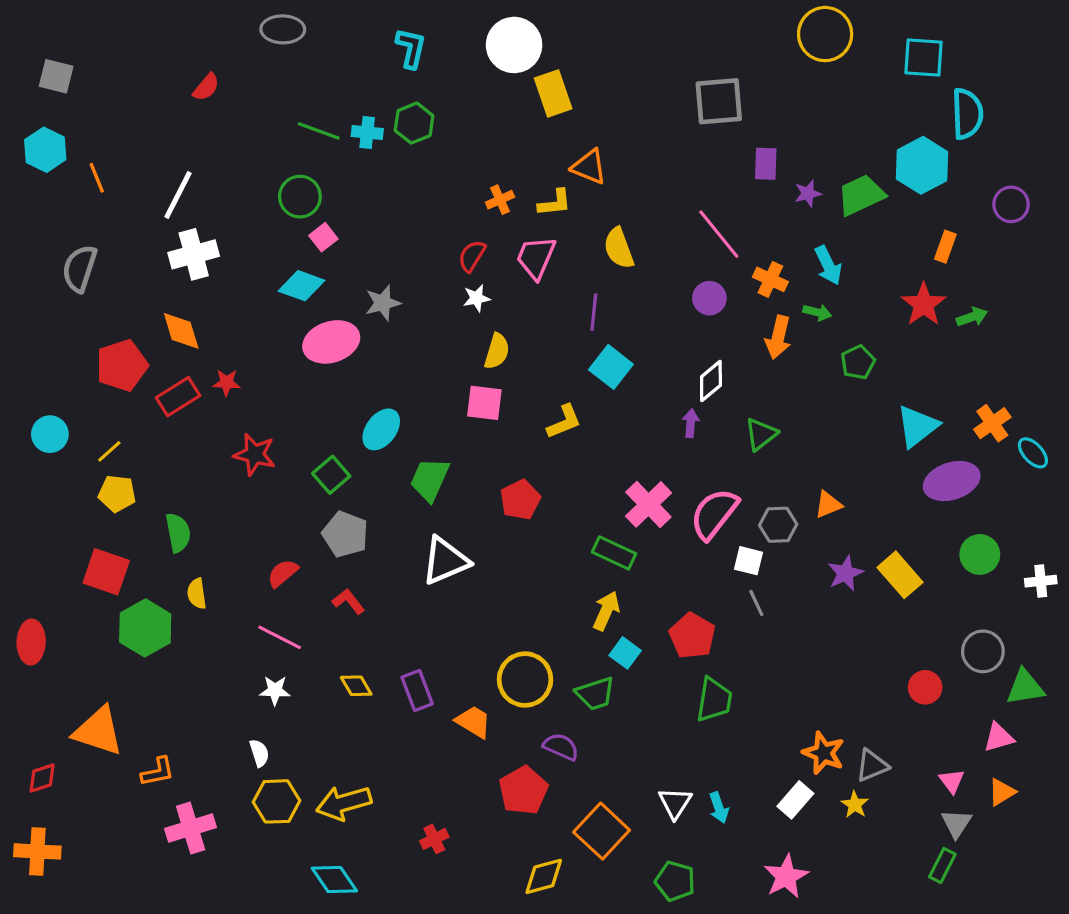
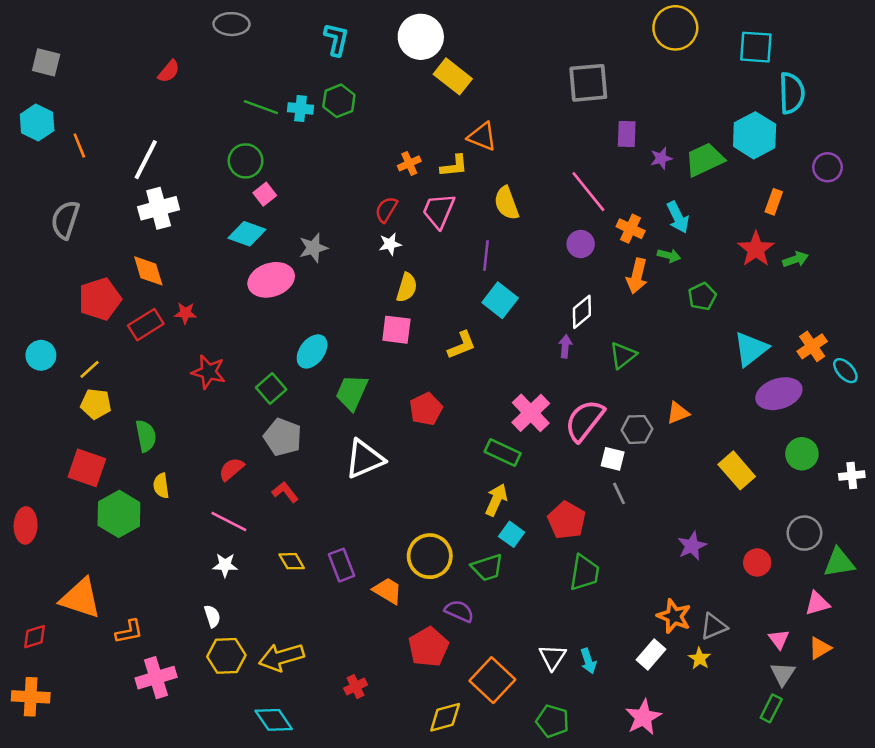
yellow rectangle: (553, 93) -> (453, 76), turned -33
purple star: (845, 573) -> (692, 546), moved

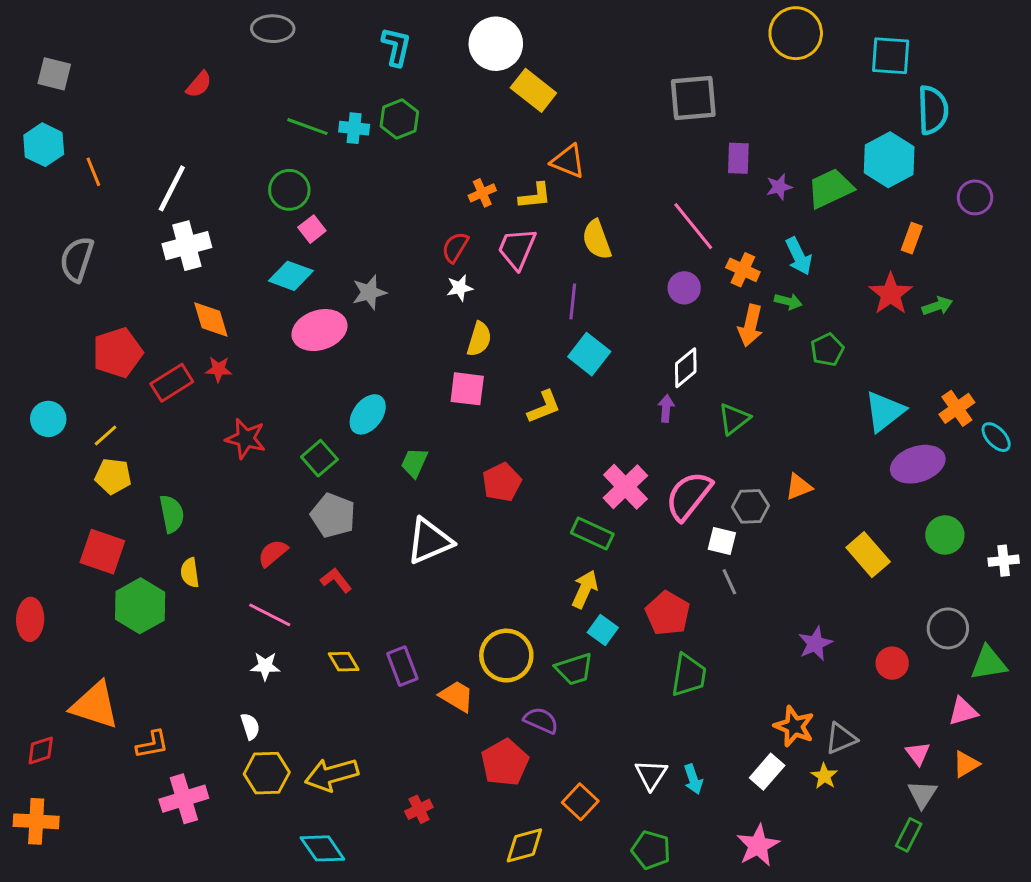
orange diamond: (148, 271) -> (211, 319), moved
green trapezoid: (352, 392) -> (414, 463), size x0.7
orange square: (492, 680) -> (580, 802), size x0.7

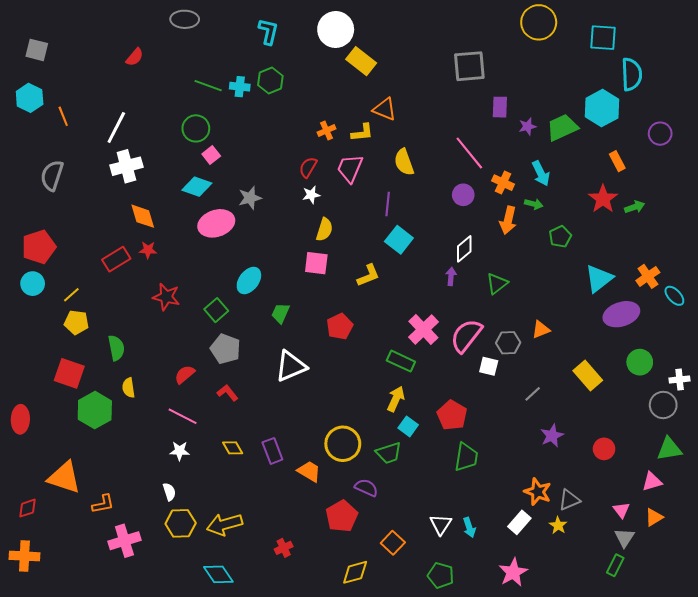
orange rectangle: (912, 238) -> (617, 161), turned -48
red pentagon: (118, 353) -> (39, 247), moved
gray line: (729, 582) -> (533, 394), moved, turned 72
gray circle: (948, 628) -> (663, 405), moved

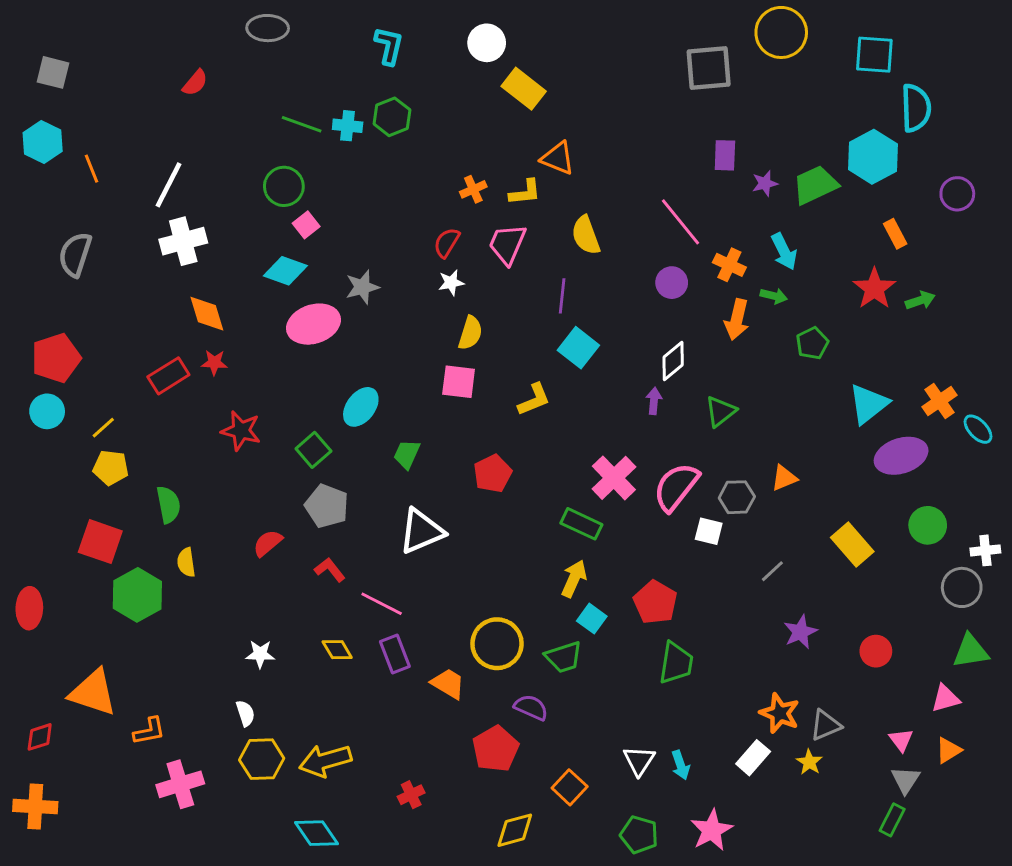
white circle: (336, 29) -> (487, 43), size x0.7
gray square: (469, 66) -> (709, 68), moved
pink line: (183, 416) -> (382, 604), moved
pink star: (513, 572) -> (712, 830), moved

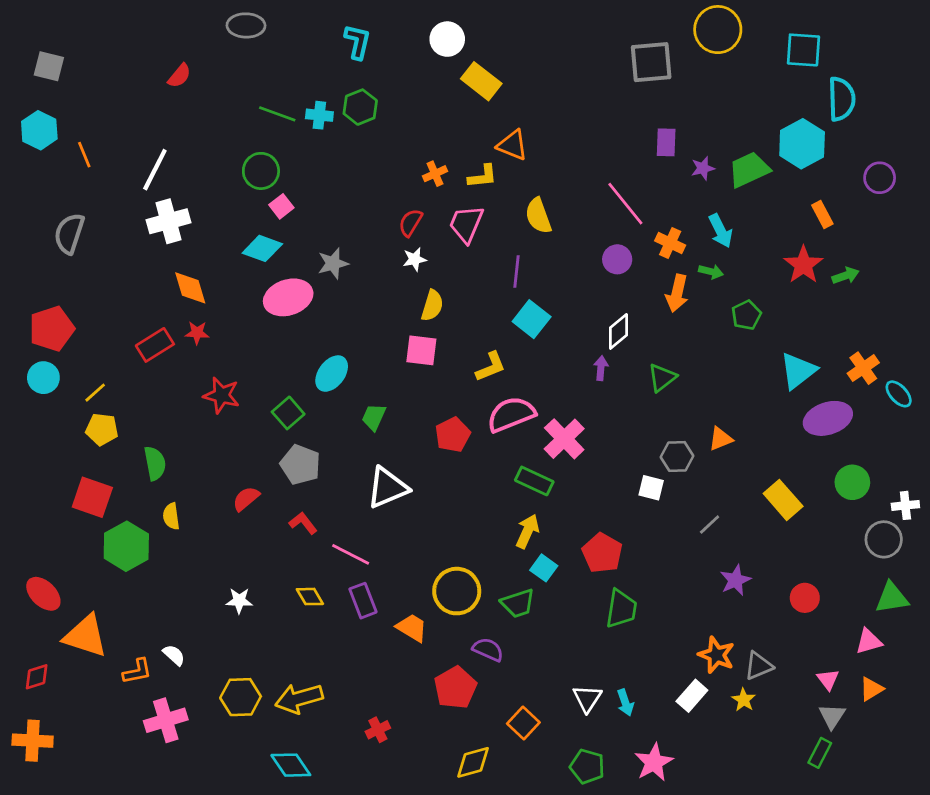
pink semicircle: (676, 487) -> (511, 414), moved, turned 30
red ellipse: (29, 608) -> (43, 594), moved, turned -48
white semicircle: (245, 713) -> (174, 655), moved, turned -30

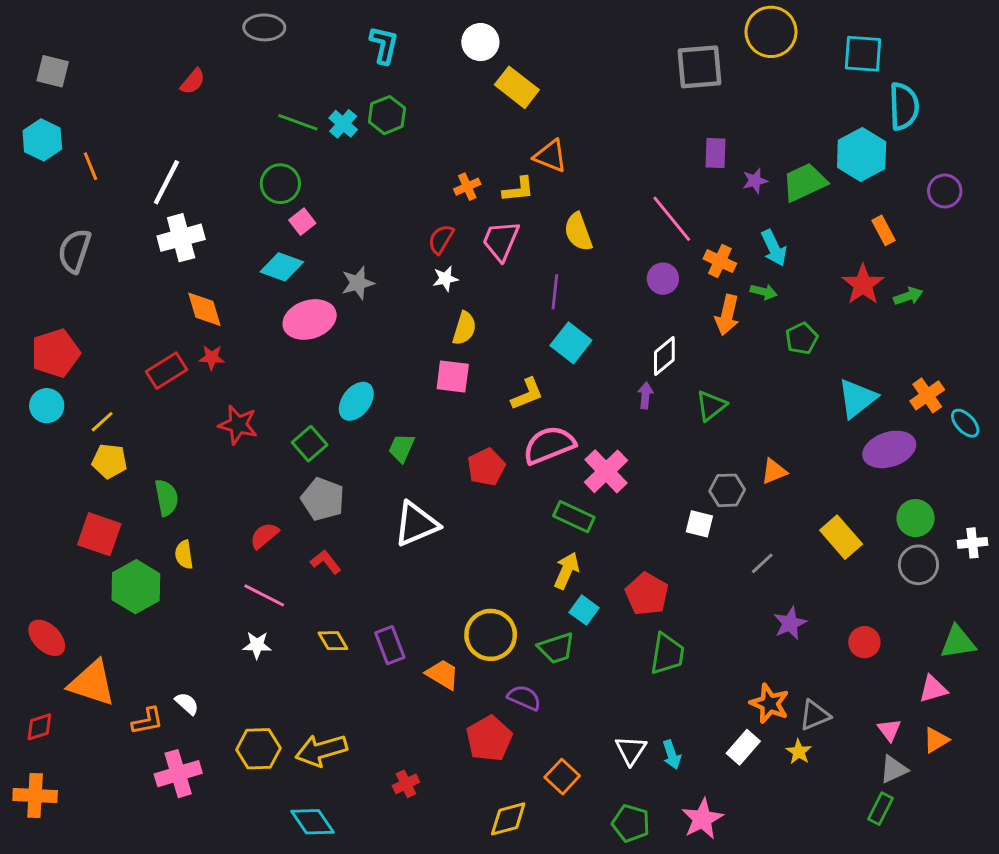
cyan cross: (319, 115) -> (343, 124), turned 35
gray circle: (884, 539) -> (918, 565), moved
pink line: (351, 554) -> (264, 595), moved
gray triangle: (832, 716) -> (894, 769), turned 32

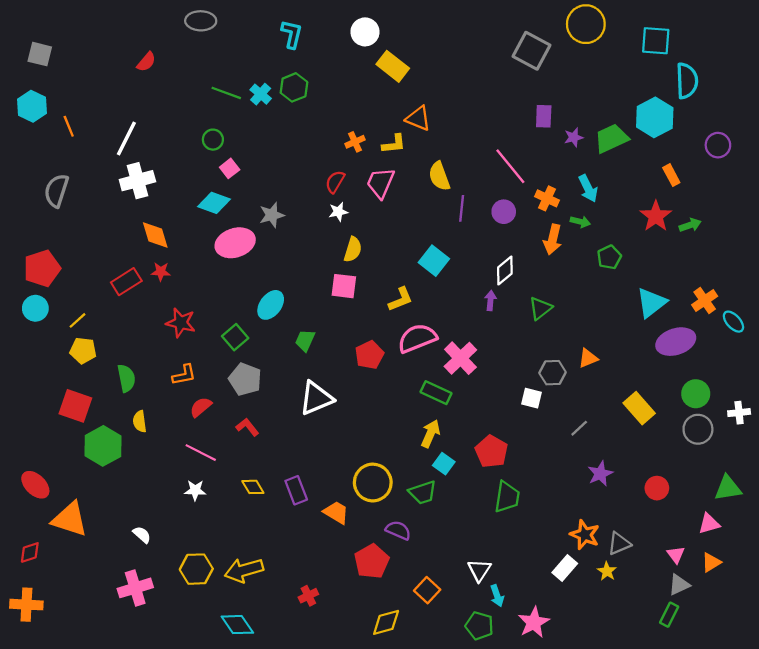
gray square: (699, 67) -> (531, 51), turned 33
green circle: (280, 184) -> (213, 140), size x0.7
purple line: (555, 292) -> (462, 208), moved
orange L-shape: (147, 721) -> (184, 375), moved
cyan arrow: (672, 755) -> (497, 596), moved

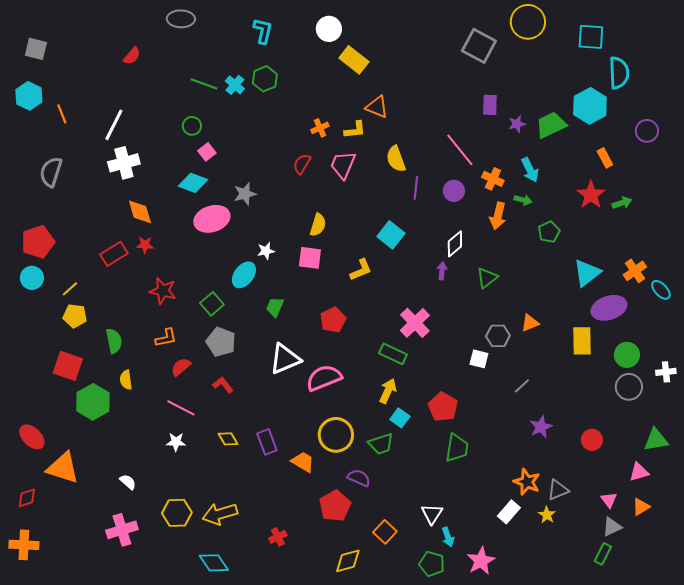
white star: (338, 212) -> (266, 251), moved
pink semicircle: (417, 338) -> (324, 378), moved
yellow rectangle: (639, 408) -> (582, 341), moved, turned 40

